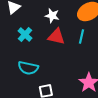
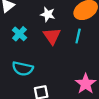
red triangle: (56, 37) -> (52, 36), turned 42

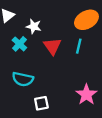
white star: (48, 14) -> (34, 26), moved

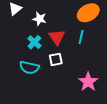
cyan cross: (19, 44) -> (34, 42), moved
white square: (41, 103) -> (56, 59), moved

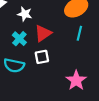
red triangle: (57, 37) -> (43, 33), turned 30
cyan line: (81, 37) -> (79, 33), moved

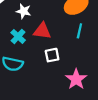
red triangle: (43, 33) -> (42, 31), turned 42
white square: (42, 57) -> (52, 55), moved

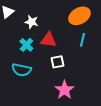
pink star: (76, 79) -> (64, 90), moved

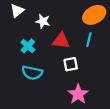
cyan line: (82, 40) -> (89, 40), moved
cyan cross: (26, 45) -> (28, 46), moved

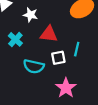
cyan line: (89, 40) -> (77, 49), moved
cyan semicircle: (32, 73) -> (34, 66), moved

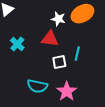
white star: (30, 15) -> (58, 19), moved
cyan semicircle: (34, 66) -> (37, 86), moved

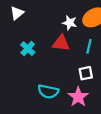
cyan line: (77, 54) -> (89, 46), moved
white square: (59, 62) -> (86, 73), moved

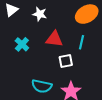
white star: (70, 23) -> (40, 14), moved
white square: (86, 73) -> (66, 61), moved

